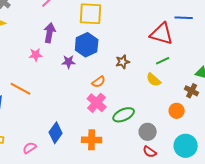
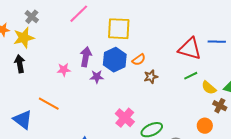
blue line: (184, 18) -> (217, 42), moved
purple arrow: (50, 33) -> (86, 57), moved
yellow semicircle: (154, 80) -> (209, 88), moved
orange semicircle: (99, 82) -> (139, 60), moved

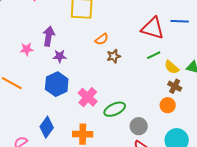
blue hexagon: (115, 60) -> (57, 84), moved
brown cross: (220, 106) -> (175, 86), moved

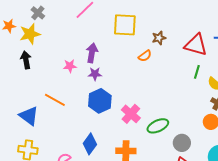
green line: (154, 55) -> (197, 72), turned -48
purple star: (60, 56) -> (95, 74), moved
brown star: (114, 56) -> (159, 38), moved

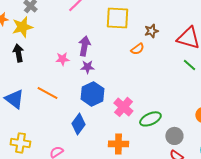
green line: (197, 72) -> (189, 65), turned -64
blue triangle: (29, 116) -> (14, 99), moved
blue diamond: (90, 144) -> (78, 124), moved

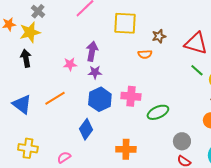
orange semicircle: (137, 49) -> (145, 54), turned 32
orange line: (47, 93) -> (55, 98), turned -60
pink cross: (123, 107) -> (131, 96), moved, turned -36
green ellipse: (150, 119) -> (158, 112), moved

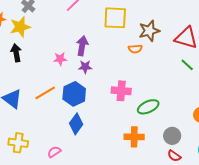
brown star: (159, 36) -> (149, 31), size x1.5
blue hexagon: (100, 99) -> (74, 94), moved
orange cross: (126, 149) -> (134, 137), moved

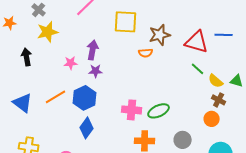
yellow star: (20, 27) -> (48, 32), moved
pink cross: (121, 91) -> (132, 110), moved

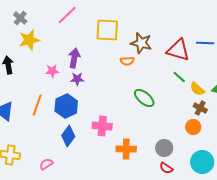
brown star: (160, 35) -> (141, 43), turned 30
orange line: (56, 97) -> (37, 105), turned -40
pink cross: (132, 110) -> (102, 126), moved
green ellipse: (159, 111) -> (144, 98), moved, turned 65

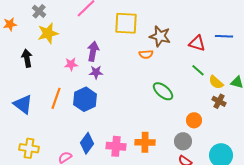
red triangle: (178, 50) -> (197, 43), size x0.7
pink cross: (102, 126) -> (116, 146), moved
orange circle: (193, 127) -> (194, 120), moved
blue diamond: (68, 136) -> (87, 143), moved

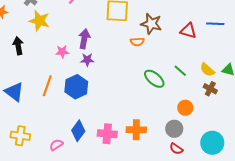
yellow star: (48, 33) -> (39, 21), turned 30
green line: (198, 70) -> (180, 71), moved

